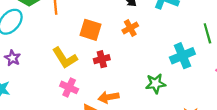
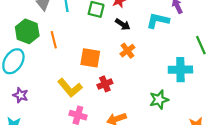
cyan cross: (182, 56) -> (180, 70), turned 30

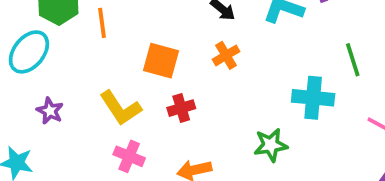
purple star: (21, 95) -> (50, 111), moved

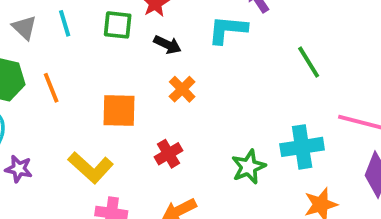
cyan cross: (313, 98) -> (302, 147), moved
red cross: (181, 108) -> (169, 154), moved
purple star: (50, 111) -> (19, 169), moved

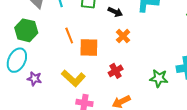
orange line: (51, 88) -> (69, 36), moved
green star: (249, 167) -> (159, 78), turned 30

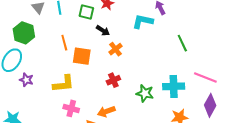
black arrow: (115, 12) -> (103, 31), moved
red cross: (116, 71) -> (113, 80), moved
yellow L-shape: (73, 78) -> (63, 84), turned -55

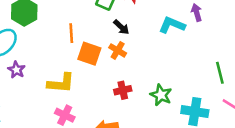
green line: (182, 43) -> (220, 73), moved
orange cross: (115, 49) -> (118, 50), moved, turned -32
green star: (145, 93) -> (161, 95), moved

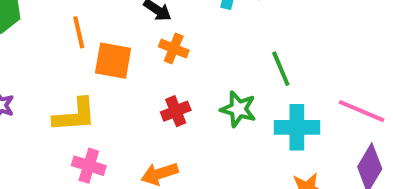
orange cross: (118, 50) -> (174, 48), moved
green line: (220, 73) -> (281, 69), moved

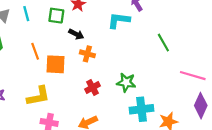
green line: (281, 69) -> (163, 43), moved
cyan cross: (297, 127) -> (142, 109), moved

